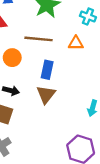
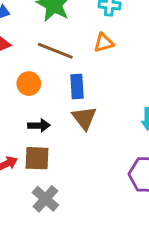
brown line: (39, 39) -> (55, 51), turned 32

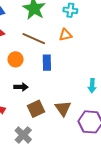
brown triangle: (84, 118) -> (63, 108), moved
brown square: (37, 158) -> (36, 109), moved, turned -30

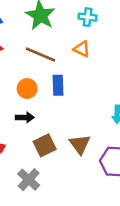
orange triangle: (66, 35) -> (82, 49), turned 40
orange circle: (16, 59) -> (27, 88), moved

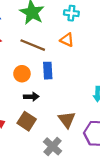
black arrow: (25, 117) -> (31, 97), moved
brown square: (45, 145) -> (27, 121), moved, turned -30
gray cross: (29, 180) -> (53, 146), moved

